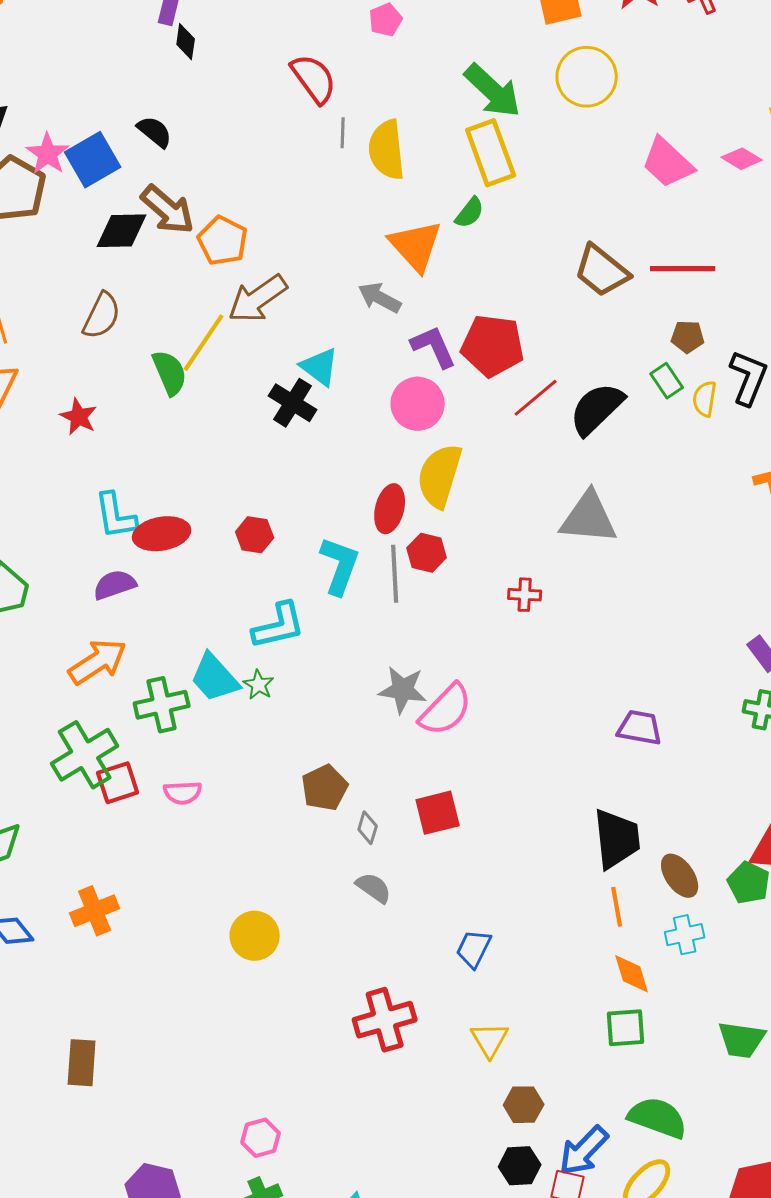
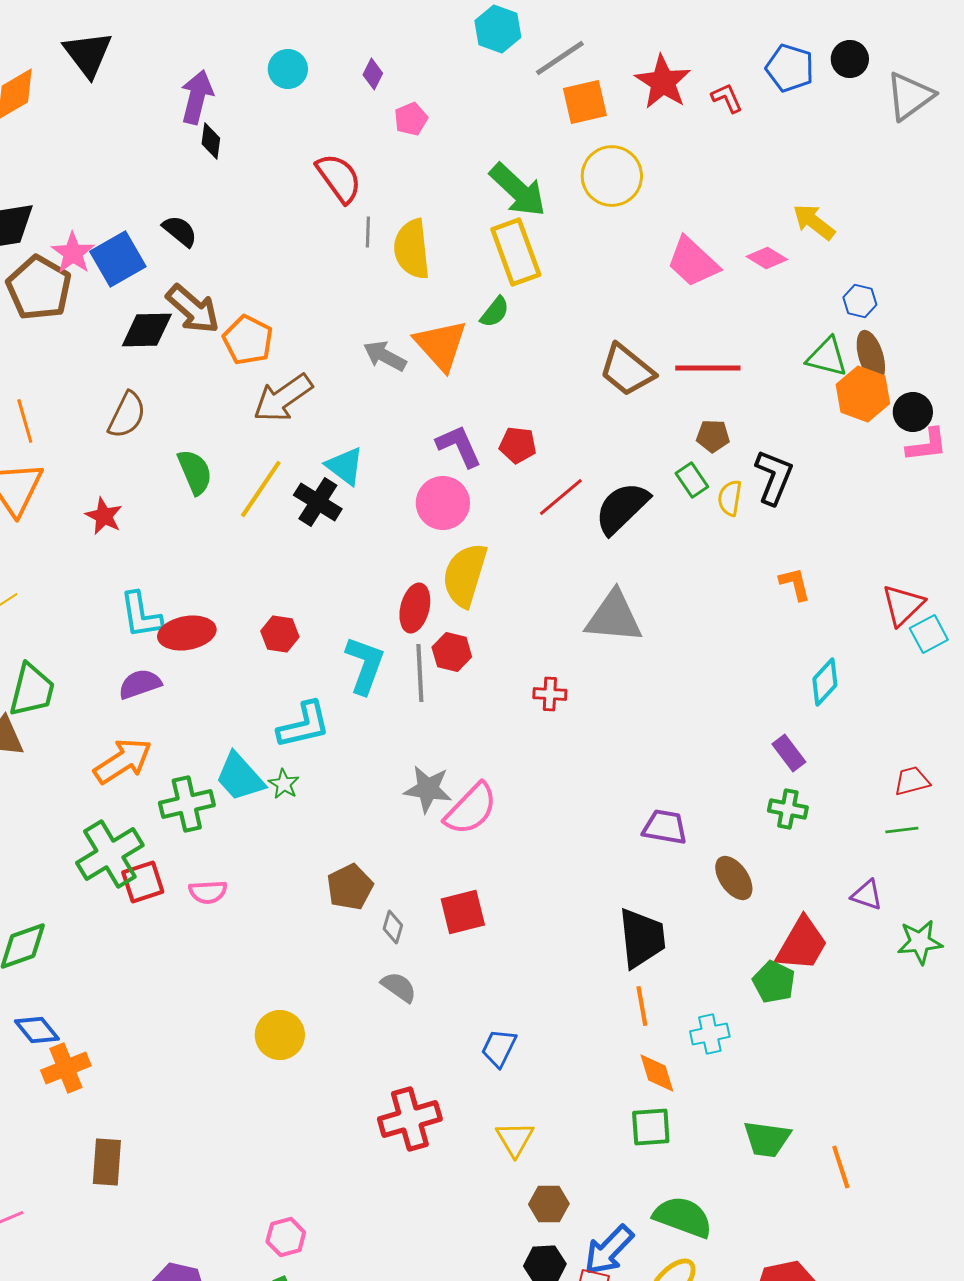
gray arrow: (380, 298) -> (385, 356), moved
yellow line: (204, 343) -> (261, 489), moved
red pentagon: (493, 346) -> (518, 445), size x0.6
brown ellipse: (680, 876) -> (734, 878), moved
orange cross: (95, 911) -> (66, 1068), moved

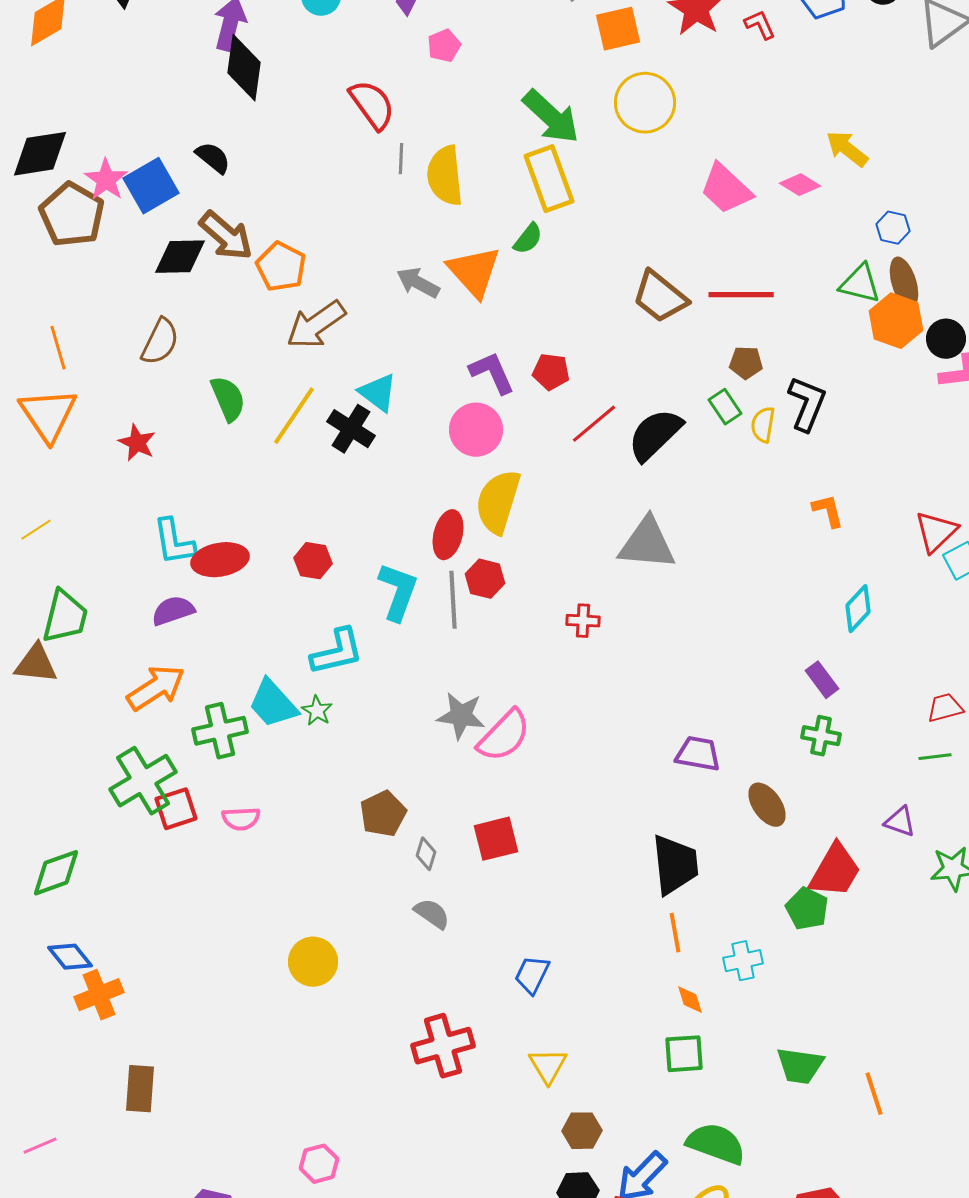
black diamond: (211, 141) -> (244, 68), size x1.8
orange diamond: (657, 1073) -> (690, 1000), size x0.7

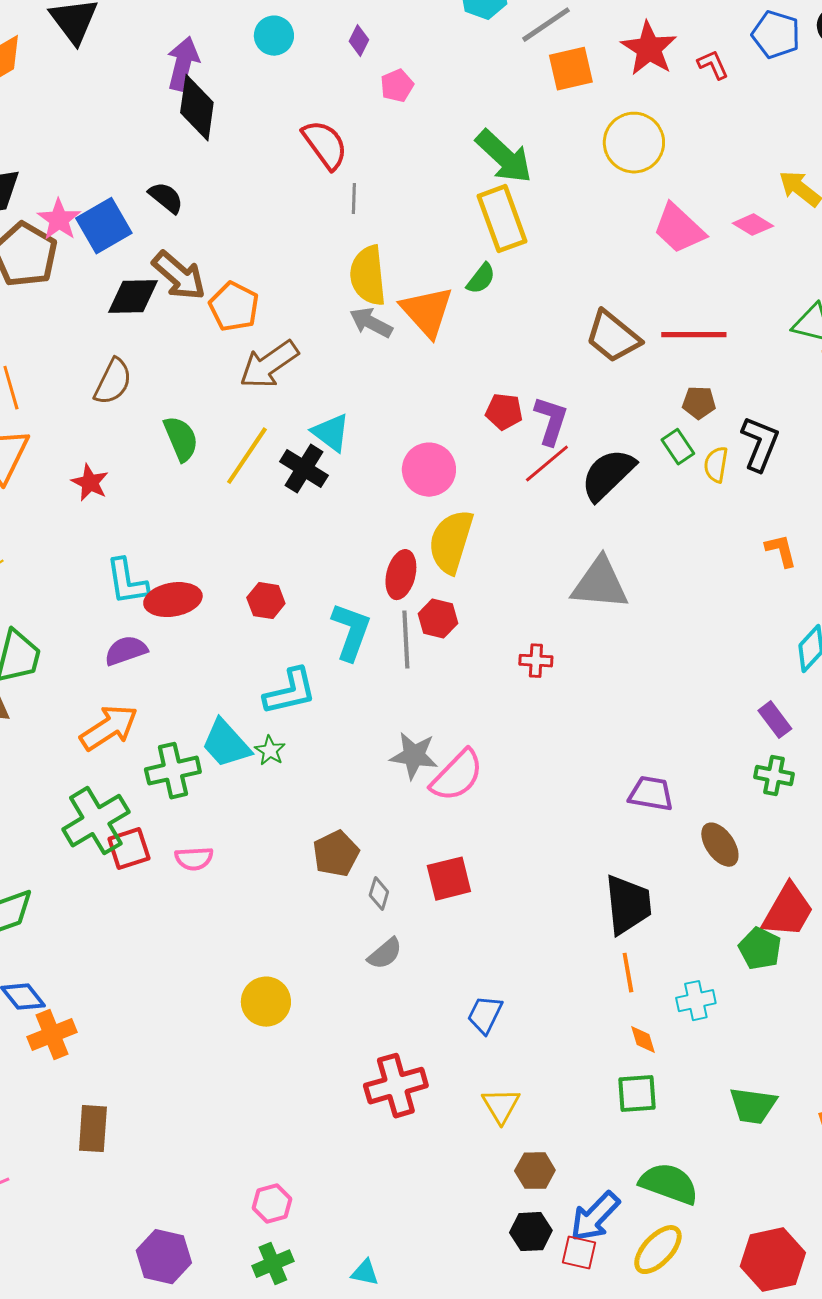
yellow circle: (645, 103) -> (634, 143), moved
yellow semicircle: (445, 176) -> (368, 276), moved
purple L-shape: (492, 373) -> (551, 421), moved, turned 42
gray semicircle: (432, 914) -> (385, 954), turned 105

